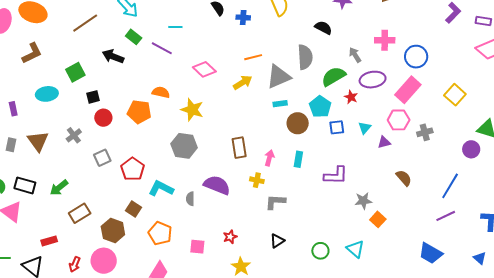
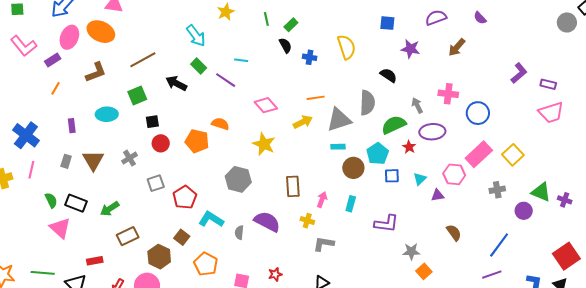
brown line: (85, 23) -> (143, 60), moved
pink rectangle: (408, 90) -> (479, 154), moved
yellow star: (192, 110) -> (264, 144), moved
gray cross: (425, 132) -> (497, 190), moved

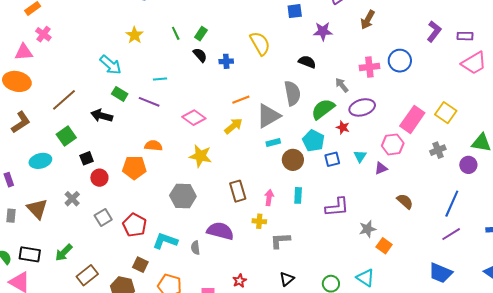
blue circle: (478, 113) -> (400, 61), moved

